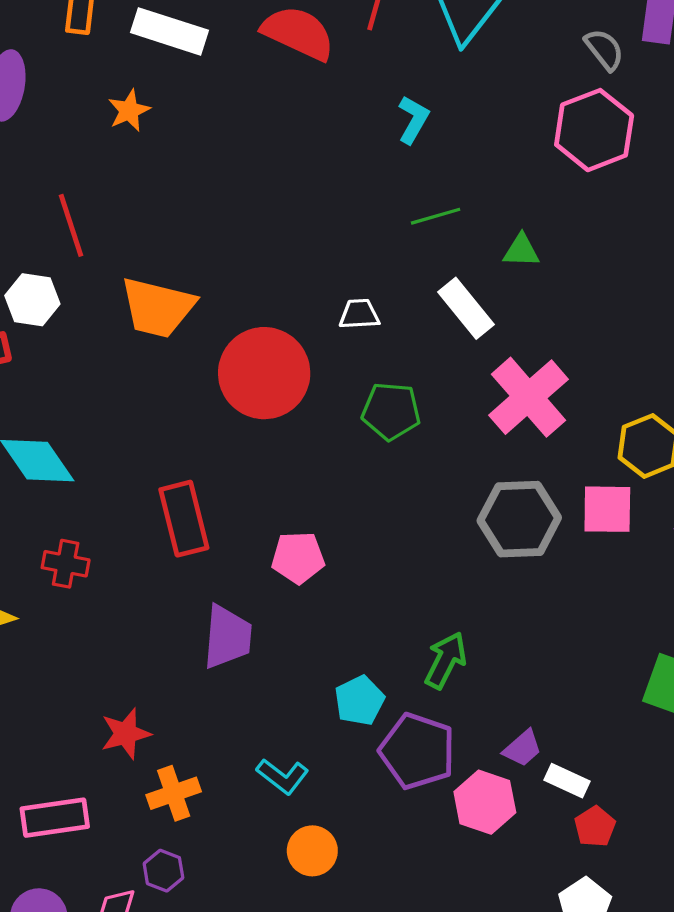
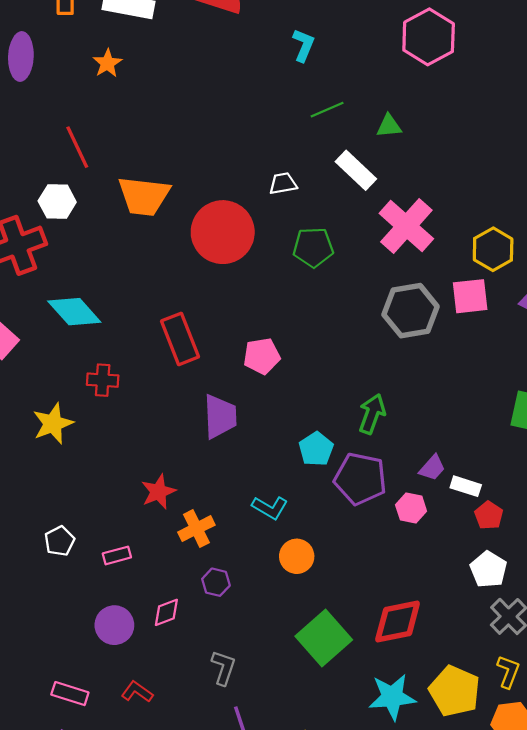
pink hexagon: (485, 802) -> (411, 508), size x0.7
pink rectangle: (55, 818) -> (117, 555), size x0.6
purple hexagon: (163, 871) -> (216, 582), moved

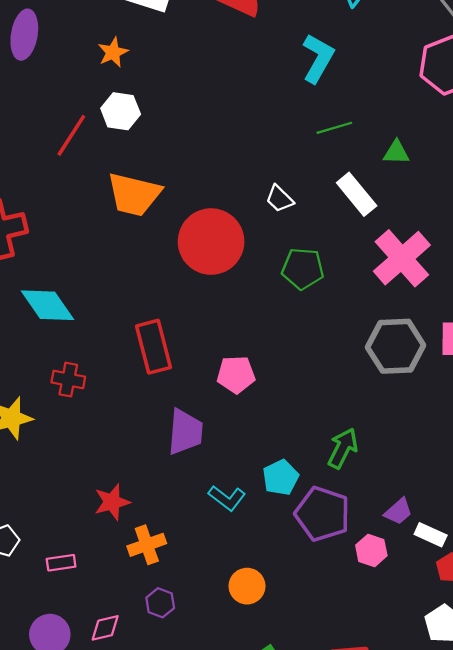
cyan L-shape: (303, 45) -> (318, 58), size x1.4
red line: (77, 147) -> (71, 135), turned 51
white trapezoid: (283, 183) -> (280, 199), turned -132
white hexagon: (57, 202) -> (121, 111), moved
cyan L-shape: (270, 508) -> (227, 498), moved

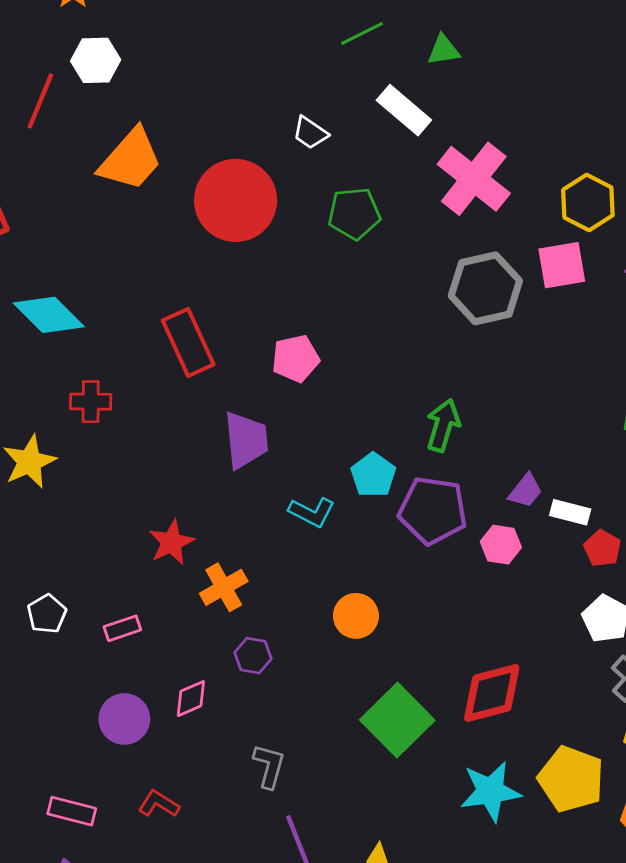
orange trapezoid: (134, 194) -> (131, 160), turned -52

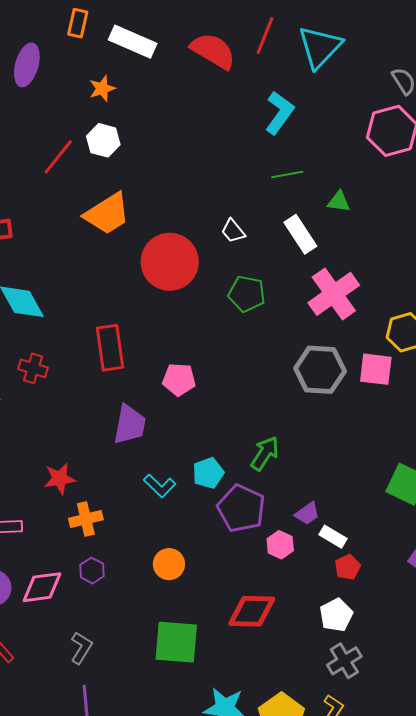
red diamond: (492, 693) -> (252, 611), moved
pink diamond: (191, 699) -> (42, 587), size x1.5
green square: (397, 720) -> (176, 642), turned 33

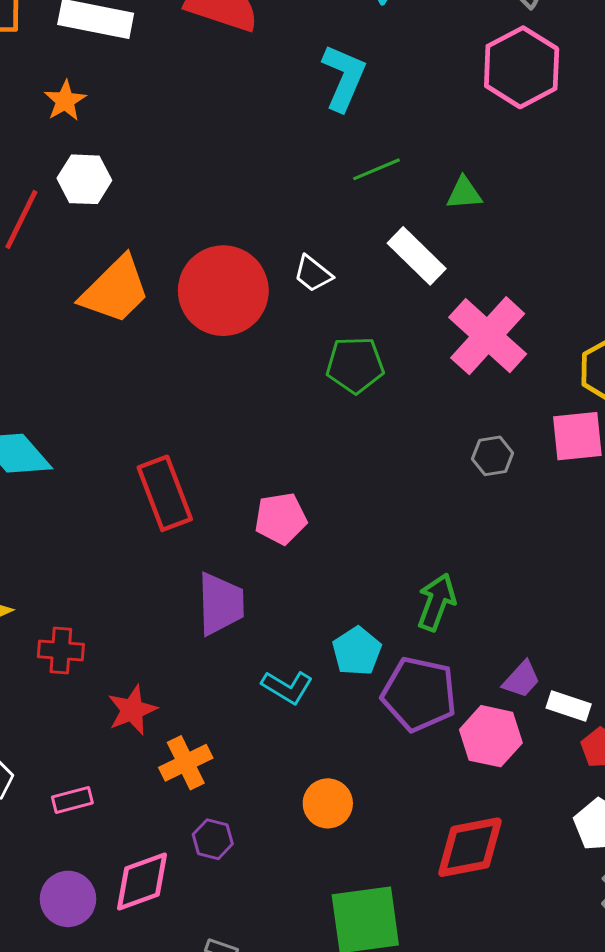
red circle: (170, 262) -> (223, 291), moved
red cross: (33, 368) -> (61, 651), moved
gray hexagon: (320, 370) -> (493, 456), size x0.5
pink hexagon: (280, 545) -> (491, 736), size x1.4

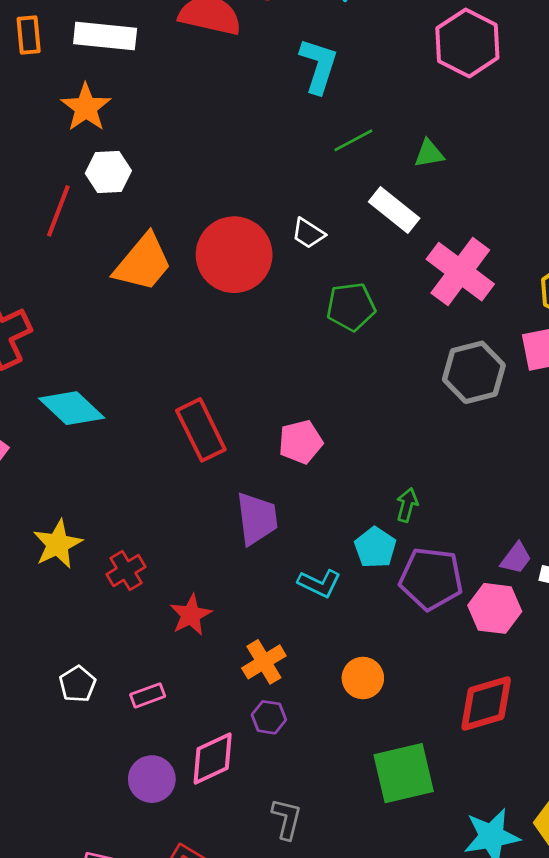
orange star: (65, 101) -> (86, 107), size x1.4
gray hexagon: (493, 456) -> (474, 372), size x1.8
green arrow: (437, 602) -> (407, 505), moved, size x0.7
red cross: (61, 651) -> (126, 571), turned -30
orange cross: (186, 763) -> (264, 662), moved

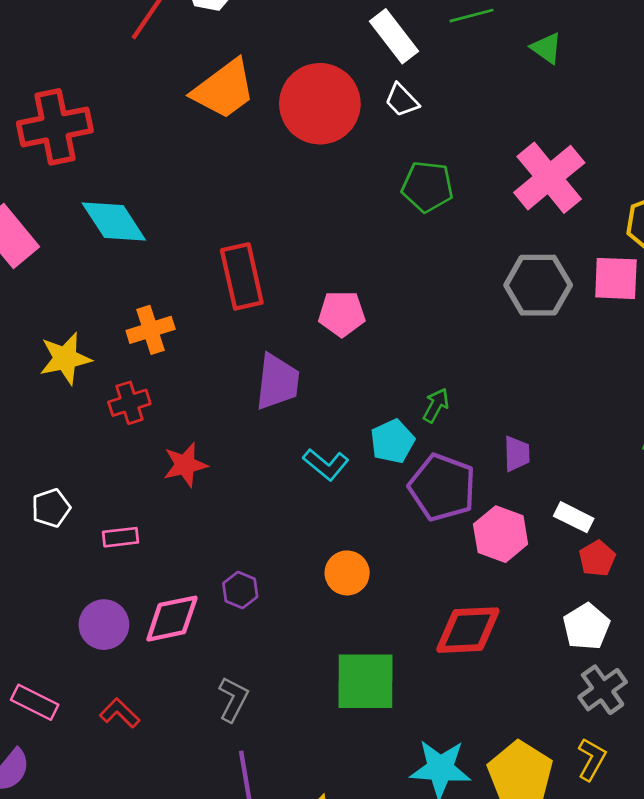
green triangle: (429, 154) -> (546, 48), turned 32
white rectangle: (394, 210) -> (394, 36), moved
purple trapezoid: (516, 558) -> (517, 454), moved, turned -52
orange cross: (264, 662) -> (151, 330), moved

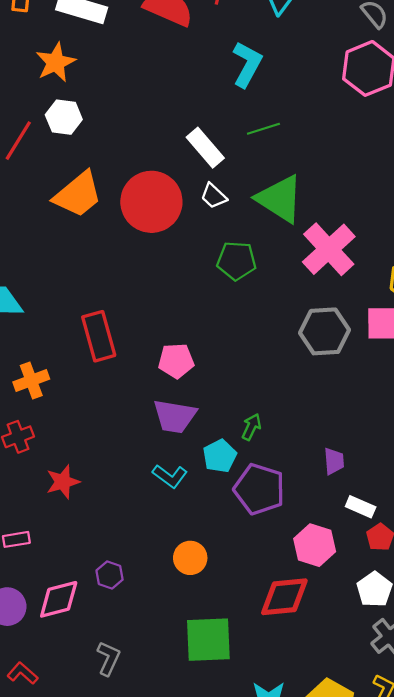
green triangle: (546, 48) -> (280, 199), moved, size x2.0
purple trapezoid: (277, 382) -> (175, 416), moved, turned 96
purple trapezoid: (517, 454) -> (334, 461), moved
pink hexagon: (501, 534) -> (315, 545), moved

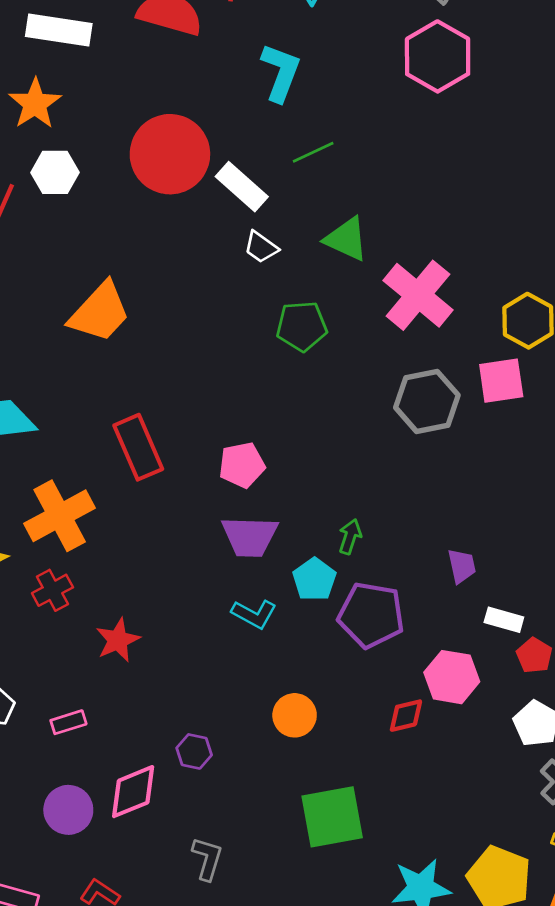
orange trapezoid: (78, 195) -> (100, 312), moved
green triangle: (280, 199) -> (346, 239), size x0.7
red circle: (151, 202) -> (170, 154), moved
orange cross: (31, 380) -> (60, 516), size x1.5
red diamond: (284, 597) -> (406, 716), moved, size x0.6

